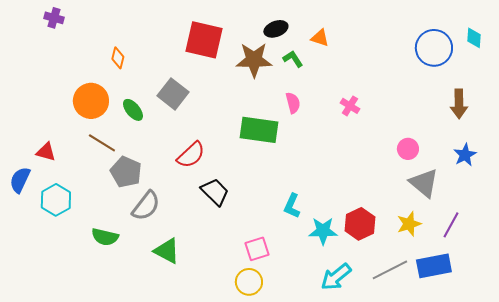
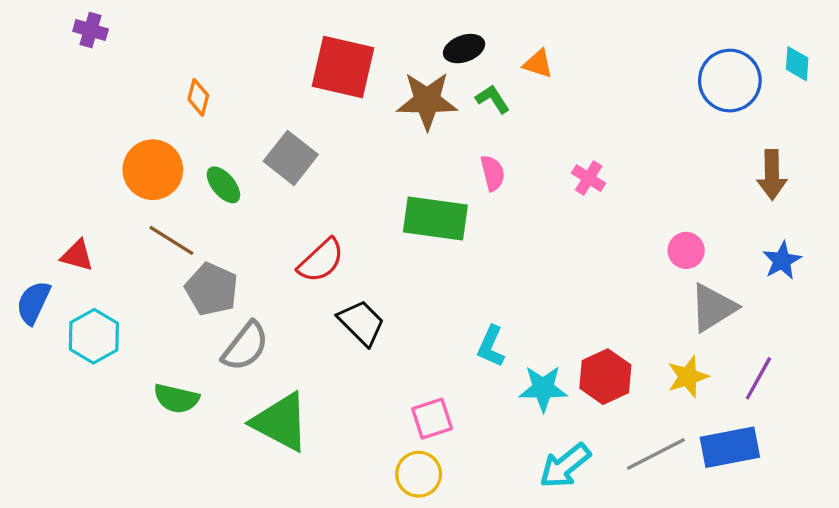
gray triangle: (424, 183) -> (713, 308), turned 48
green triangle: (167, 251) -> (281, 422), size x1.4

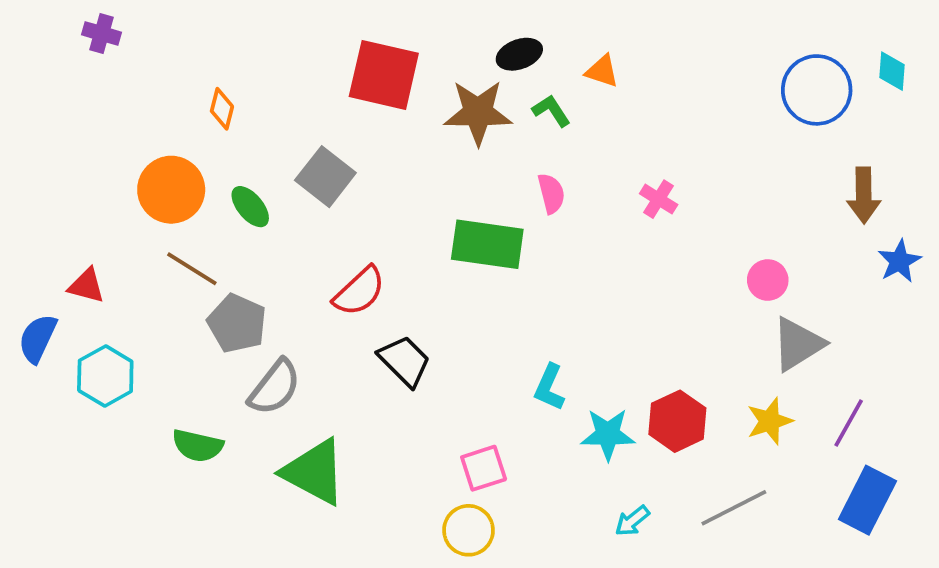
blue star: (782, 261) -> (899, 261), moved
blue rectangle: (730, 447) -> (867, 500), moved, turned -52
cyan arrow: (565, 466) -> (632, 521), size x0.6

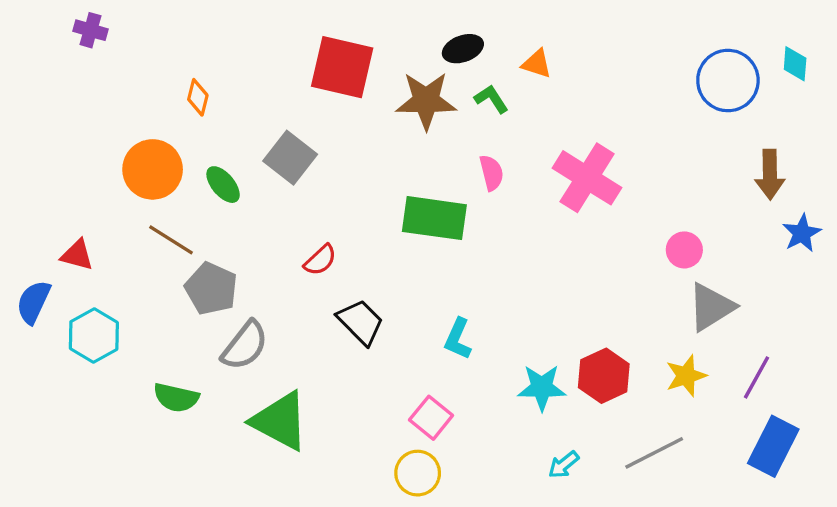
pink cross: (659, 199) -> (587, 178), size x2.0
red semicircle: (359, 291) -> (320, 260), size x0.7
cyan L-shape: (549, 387) -> (458, 339), moved
pink square: (484, 468) -> (431, 418), turned -33

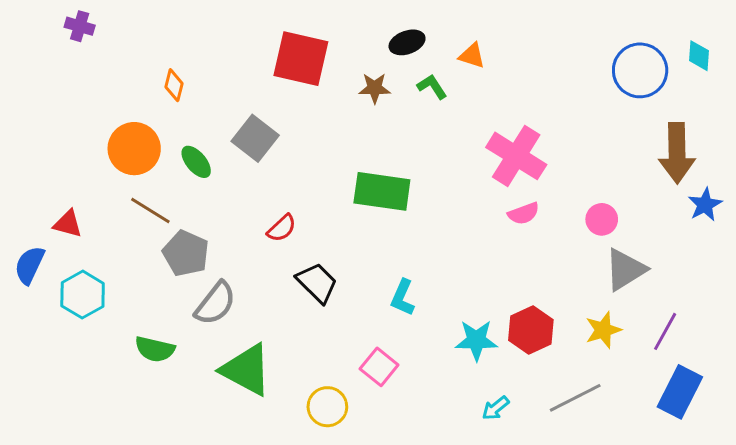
brown star: (426, 101) -> (375, 88), size x0.6
pink semicircle: (491, 173) -> (524, 213), moved, turned 84
brown arrow: (770, 174) -> (677, 153), size x1.4
yellow circle: (418, 473) -> (327, 407), moved

